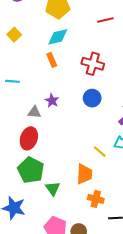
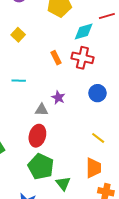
cyan diamond: (58, 37) -> (84, 31), moved
red cross: (93, 64) -> (82, 58), moved
yellow line: (100, 152) -> (98, 138), moved

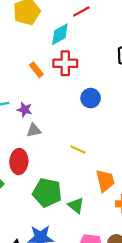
purple star: (58, 98) -> (25, 110), moved
red ellipse: (37, 136) -> (19, 161), moved
yellow line: (98, 138) -> (78, 149), moved

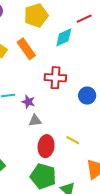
red cross: (65, 63) -> (55, 78), moved
orange rectangle: (36, 70) -> (26, 49), moved, size x1.5
red ellipse: (19, 161) -> (46, 146), moved

